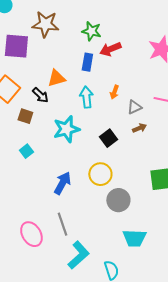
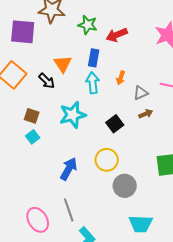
green star: (91, 31) -> (88, 25), moved
blue rectangle: (87, 62) -> (94, 58), moved
orange triangle: (56, 78) -> (63, 64), turned -48
brown square: (25, 116) -> (32, 116), moved

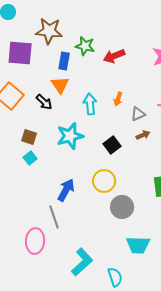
blue rectangle: (94, 58) -> (64, 61), moved
gray line: (69, 210) -> (54, 217), moved
pink ellipse: (38, 220) -> (35, 241), turned 35

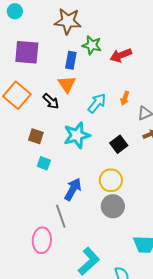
brown star: (49, 31) -> (68, 21), moved
cyan arrow: (90, 104) -> (97, 103), turned 45
cyan square: (30, 158) -> (44, 163), moved, turned -32
gray circle: (122, 207) -> (113, 206), moved

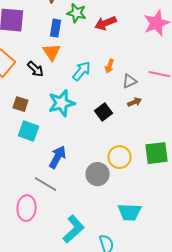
cyan square: (44, 163) -> (29, 131), size x1.5
yellow circle: (111, 180) -> (120, 157), moved
gray line: (61, 216) -> (46, 184), turned -40

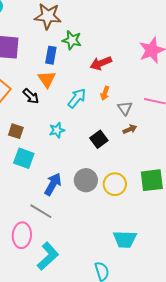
red arrow: (106, 23) -> (101, 63), moved
gray triangle: (130, 81) -> (125, 108), turned -42
cyan star: (62, 103) -> (57, 130), size x0.6
gray circle: (98, 174) -> (86, 180), moved
cyan L-shape: (74, 229) -> (48, 256), moved

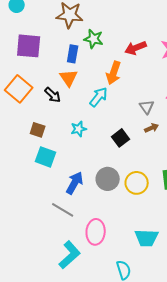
red arrow: (101, 63) -> (136, 48), moved
orange arrow: (105, 93) -> (114, 73), moved, size x1.6
pink ellipse: (22, 235) -> (96, 232), moved

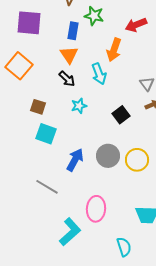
black arrow: (53, 95) -> (67, 79), moved
cyan arrow: (99, 97) -> (99, 74), turned 120
gray line: (63, 210) -> (47, 187), moved

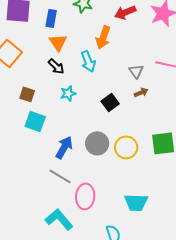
blue rectangle: (73, 31) -> (51, 18), moved
gray line: (47, 187) -> (60, 176), moved
cyan L-shape: (70, 232) -> (59, 219), turned -88

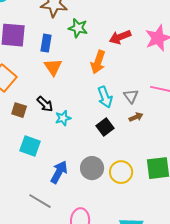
cyan arrow: (88, 61) -> (105, 97), moved
black arrow: (56, 66) -> (45, 104), moved
brown square: (27, 94) -> (19, 110), moved
gray line: (60, 176) -> (40, 201), moved

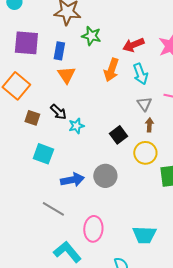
cyan arrow: (105, 97) -> (140, 74), moved
brown arrow: (136, 117) -> (149, 125), turned -64
blue arrow: (59, 172) -> (72, 180), turned 50
yellow circle: (121, 172) -> (145, 153), moved

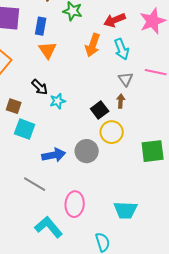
brown square: (32, 118) -> (14, 106), moved
brown arrow: (149, 125) -> (121, 101), moved
yellow circle: (145, 153) -> (112, 132), moved

